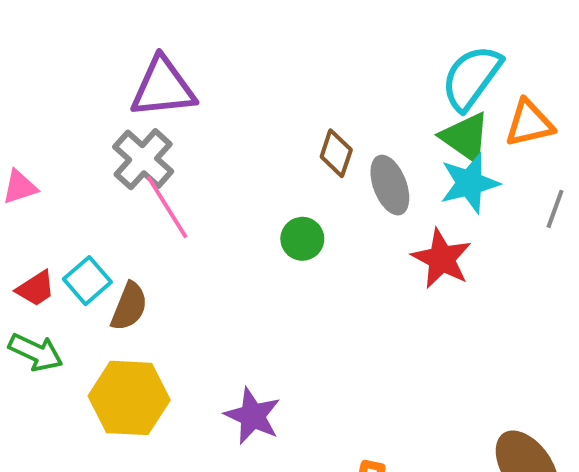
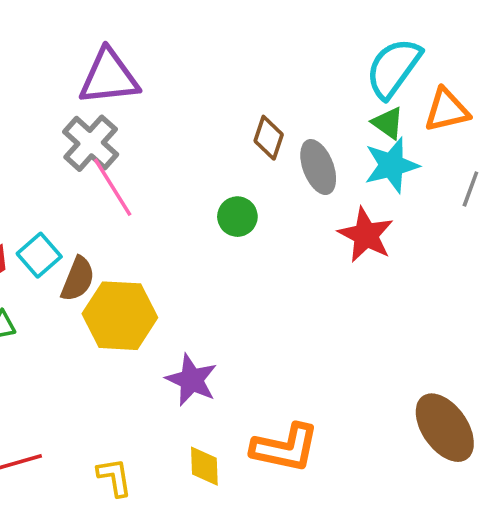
green triangle: (465, 137) -> (388, 123), size x0.7
yellow hexagon: (129, 398) -> (120, 316), moved

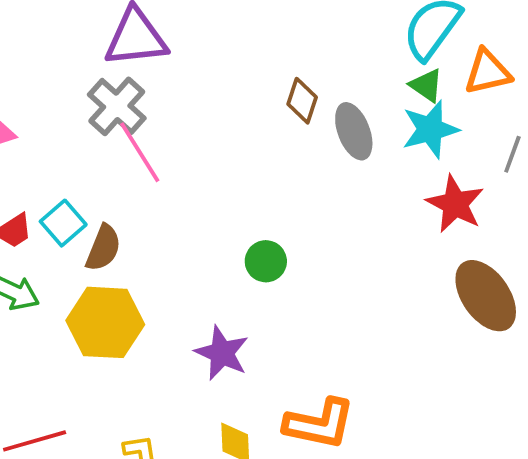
green circle: (237, 217) -> (266, 261), moved
red star: (366, 235) -> (455, 204), moved
yellow hexagon: (120, 316) -> (105, 322), moved
brown ellipse: (445, 428) -> (486, 296), moved

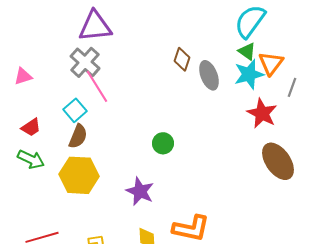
orange triangle: (488, 72) -> (271, 63), moved, turned -40
cyan square: (63, 223) -> (75, 110), moved

